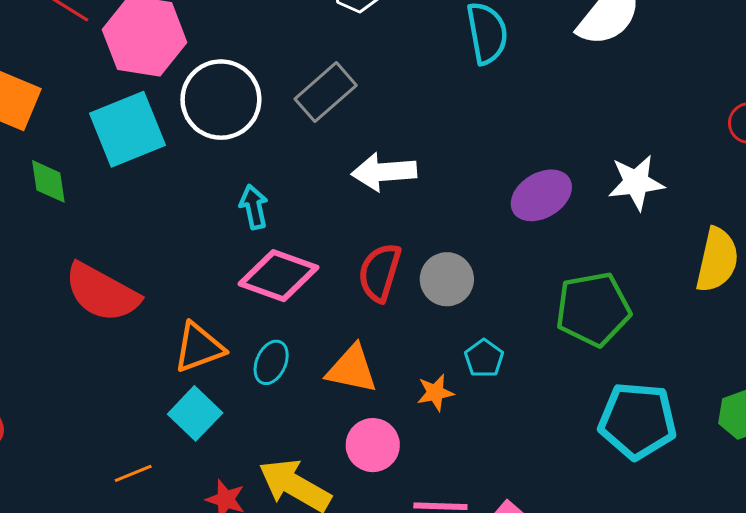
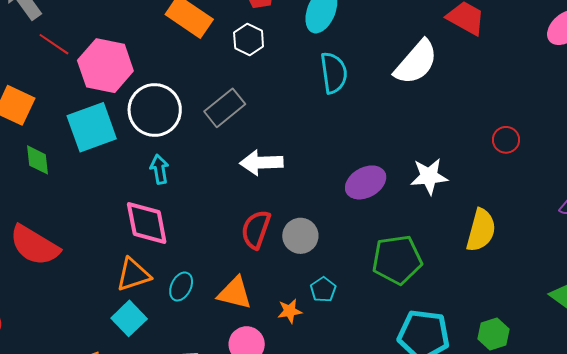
cyan arrow: (254, 207) -> (159, 169), moved
pink diamond: (278, 276) -> (147, 223), moved, turned 57
red semicircle: (102, 292) -> (34, 245), moved

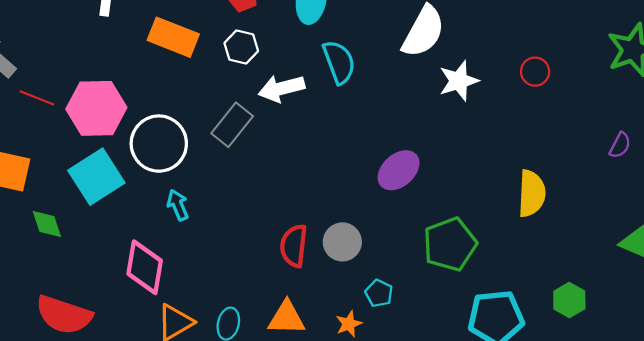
red circle: (506, 140) -> (535, 72), moved
white arrow: (261, 163) -> (281, 88), moved
white star: (429, 176) -> (459, 81), moved
pink diamond: (147, 223) -> (145, 267), moved, turned 33

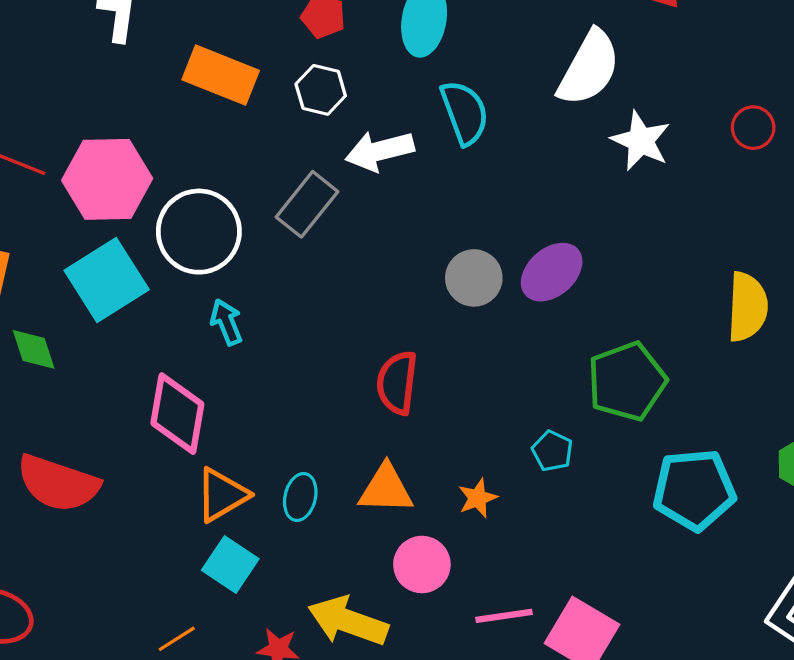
white star: (459, 81) -> (641, 141), turned -30
gray circle: (342, 242) -> (474, 278), moved
cyan pentagon: (379, 293) -> (552, 451), moved

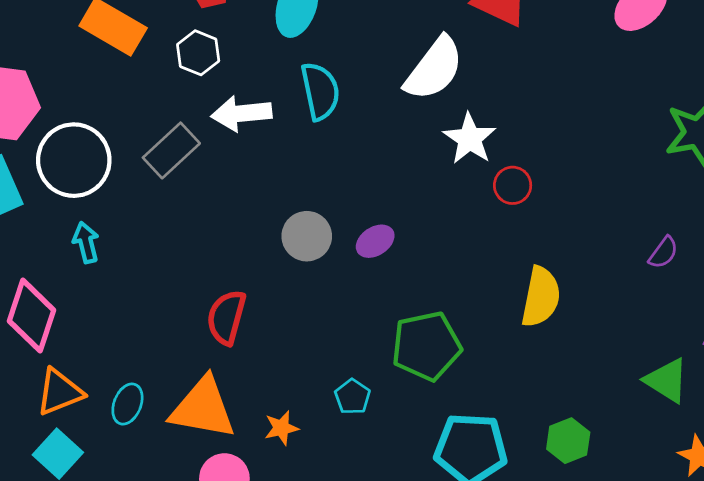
red circle: (753, 128) -> (513, 185), moved
purple ellipse: (552, 272) -> (375, 241), size x0.7
orange triangle: (386, 489) -> (203, 408), size x1.4

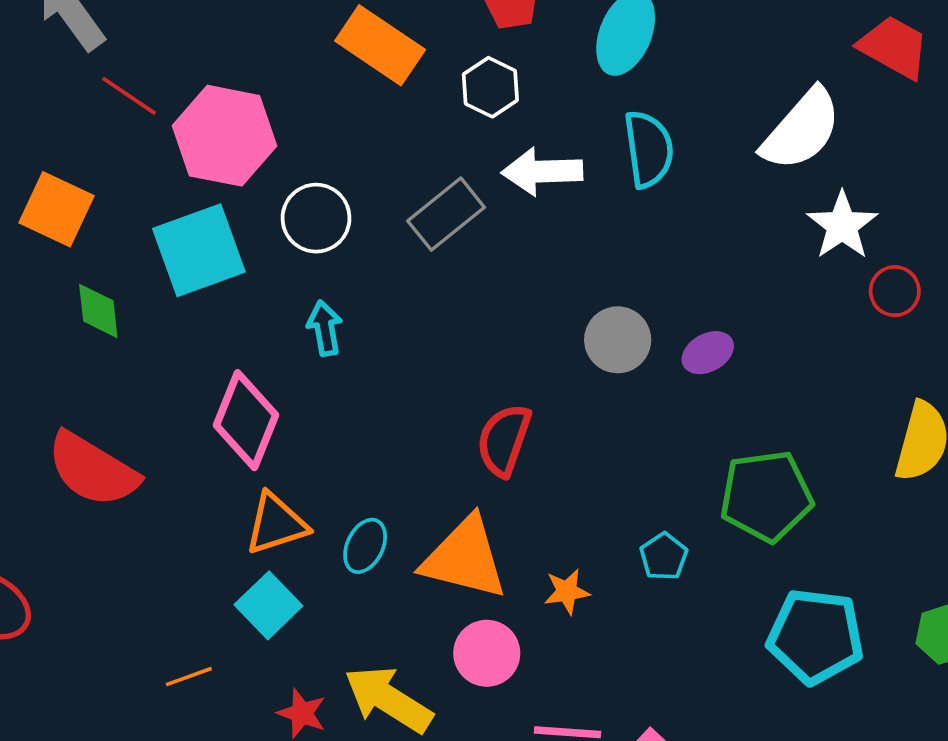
white circle: (74, 160) -> (316, 218), size x0.7

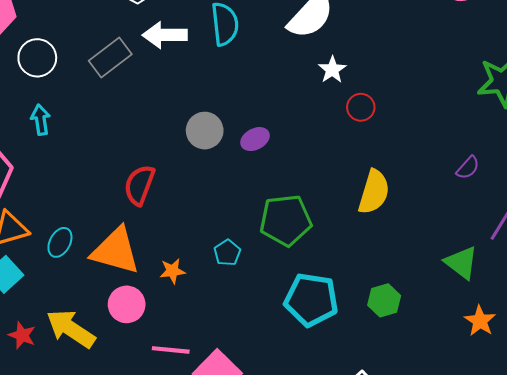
white star: (842, 225) -> (332, 70), size x0.7

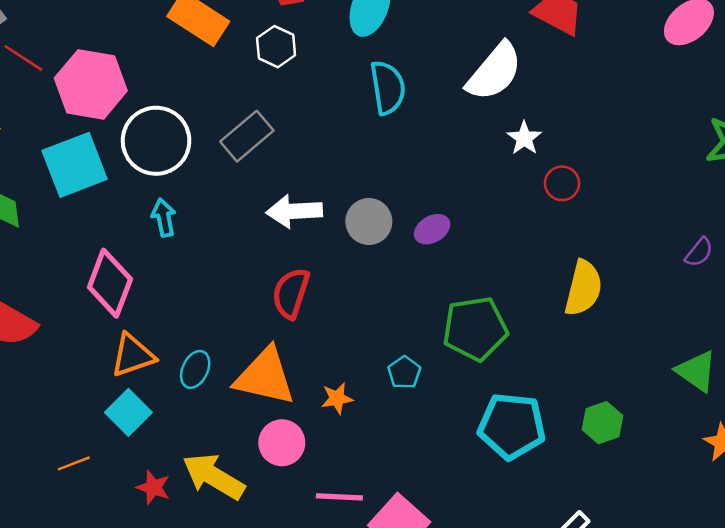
white arrow: (165, 35) -> (294, 211), moved
white circle: (37, 58) -> (156, 141), size x1.4

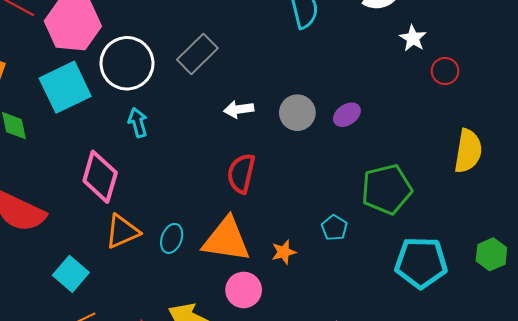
white arrow: (294, 211) -> (239, 109), size x0.7
cyan square: (128, 412) -> (71, 274), moved

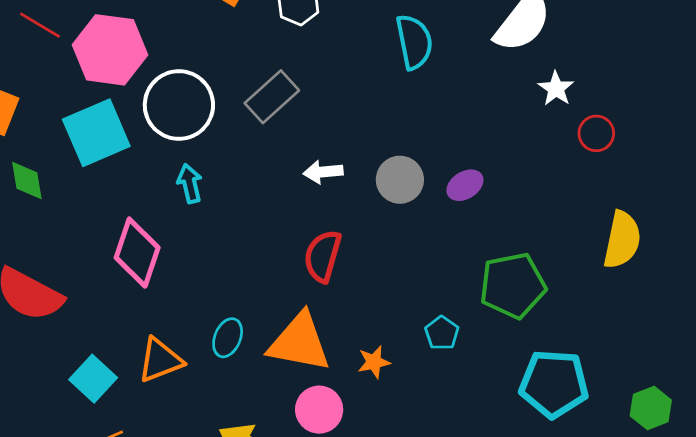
orange triangle: (122, 231) -> (160, 360), moved
green hexagon: (491, 254) -> (651, 408), moved

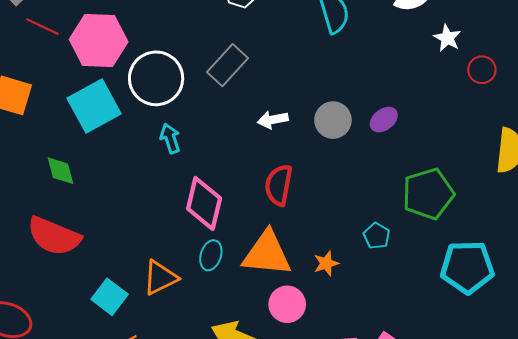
green diamond: (27, 180) -> (61, 171), moved
pink diamond: (137, 253) -> (204, 203), moved

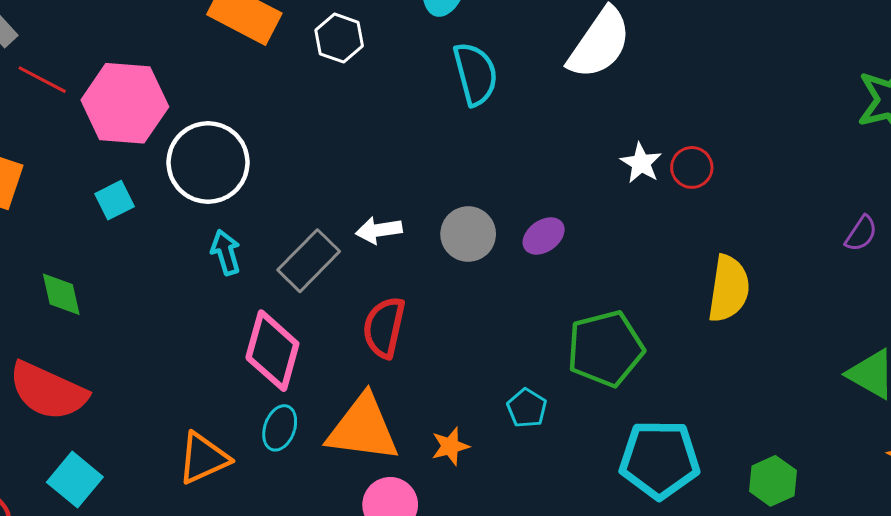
white star: (447, 38) -> (641, 163), moved
gray rectangle: (228, 65) -> (309, 261), moved
cyan square: (94, 106) -> (115, 200), size x0.5
cyan square: (110, 297) -> (75, 480), moved

